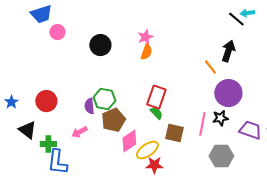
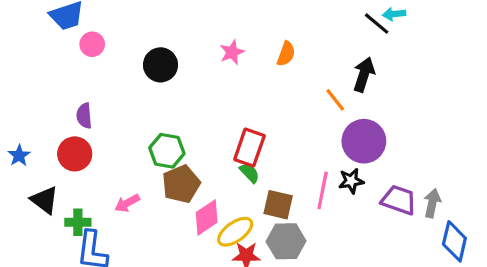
orange semicircle: (146, 52) -> (286, 54), moved
purple semicircle: (89, 106) -> (84, 116), moved
gray hexagon: (221, 156) -> (286, 241), moved

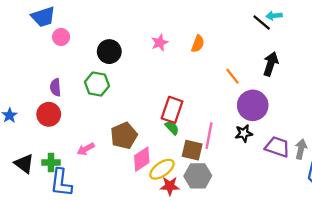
black arrow: (364, 74) -> (271, 64), moved
green hexagon: (167, 151) -> (97, 84), moved
pink line: (323, 190) -> (209, 136), moved
black triangle: (44, 200) -> (24, 164), moved

